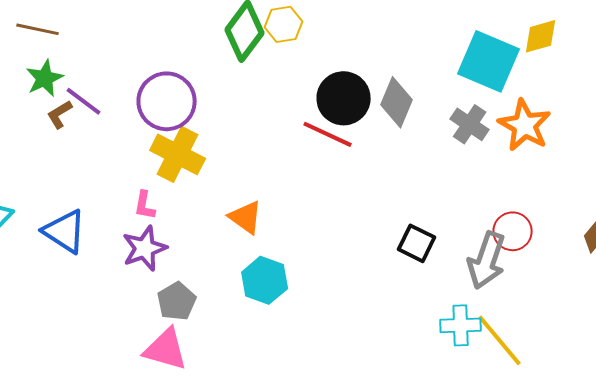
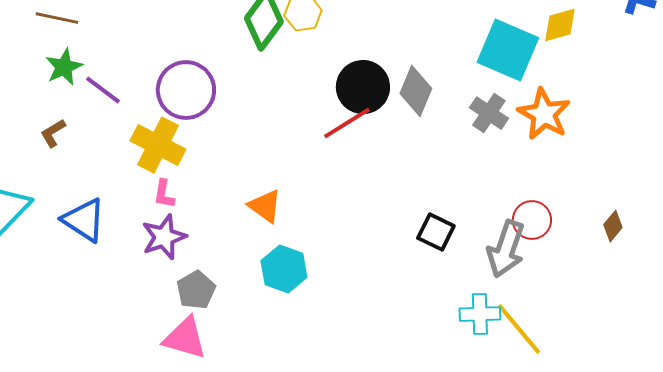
brown L-shape: (60, 114) -> (53, 133), moved
red line: (328, 134) -> (347, 123), turned -57
yellow cross: (178, 154) -> (158, 145), moved

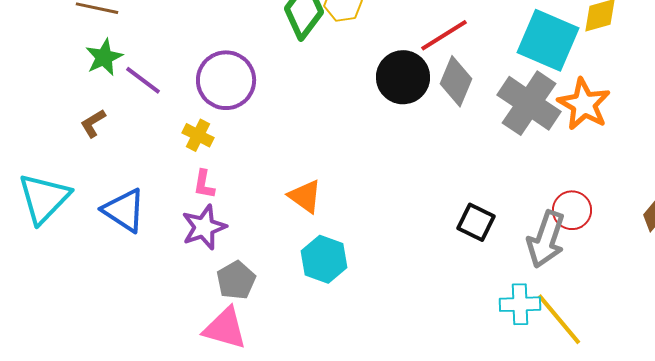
gray cross: (489, 113) -> (529, 103), size x1.6
red line: (347, 123) -> (444, 35), moved
yellow cross: (158, 145) -> (198, 135), size x0.6

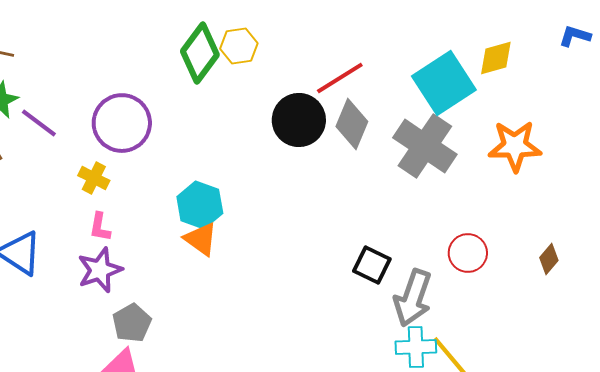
cyan square: (548, 40) -> (444, 83), turned 34
orange star: (584, 104) -> (515, 146), moved, turned -30
gray arrow: (546, 239) -> (413, 298), moved
cyan hexagon: (324, 259) -> (200, 205), moved

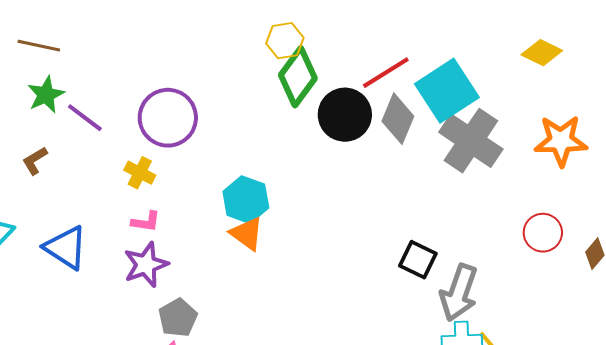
green diamond: (200, 53) -> (298, 77), moved
yellow diamond: (496, 58) -> (542, 53), turned 42
cyan square: (444, 83) -> (447, 91), moved
pink L-shape: (100, 227) -> (146, 222), turned -92
red circle: (468, 253) -> (543, 233), moved

